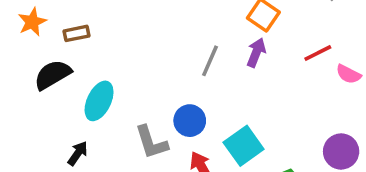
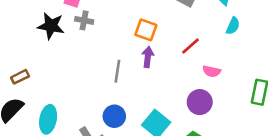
pink semicircle: (349, 74) -> (212, 71), moved
purple circle: (341, 151) -> (200, 102), moved

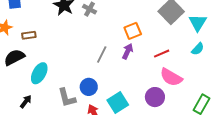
orange square: (146, 30) -> (133, 31), turned 30
pink semicircle: (212, 71) -> (171, 77), size x1.6

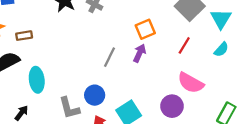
red line: (162, 54) -> (184, 45), moved, turned -35
cyan ellipse: (39, 73) -> (37, 80), turned -35

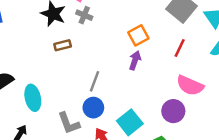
brown rectangle: (24, 36) -> (63, 45), moved
gray line: (109, 57) -> (95, 81), moved

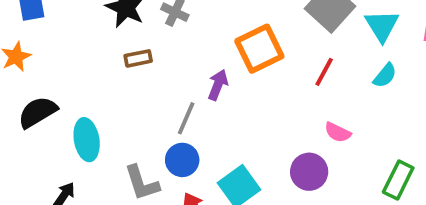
orange square: (138, 35) -> (259, 49), size x1.4
purple arrow: (135, 60) -> (218, 85), moved
pink semicircle: (190, 86) -> (338, 132), size x0.6

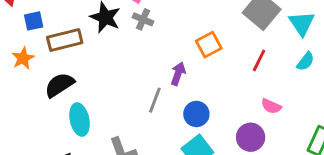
orange square: (259, 49) -> (209, 45), size x0.7
brown rectangle: (138, 58) -> (65, 40), moved, size x1.6
black semicircle: (38, 112) -> (59, 85), moved
blue circle: (182, 160) -> (196, 114), moved

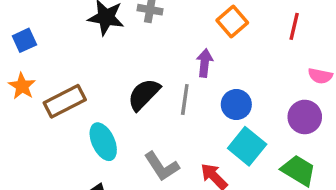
brown rectangle: (65, 40) -> (65, 101), moved
black semicircle: (59, 85) -> (144, 94), moved

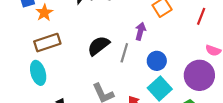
orange star: (22, 86) -> (44, 13), moved
purple circle: (305, 117) -> (199, 75), size x1.4
cyan ellipse: (103, 142) -> (38, 73), moved

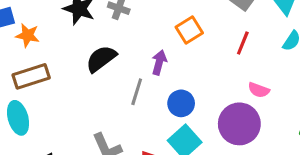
orange star: (44, 13) -> (28, 35), turned -30
black semicircle: (99, 46) -> (101, 59), moved

